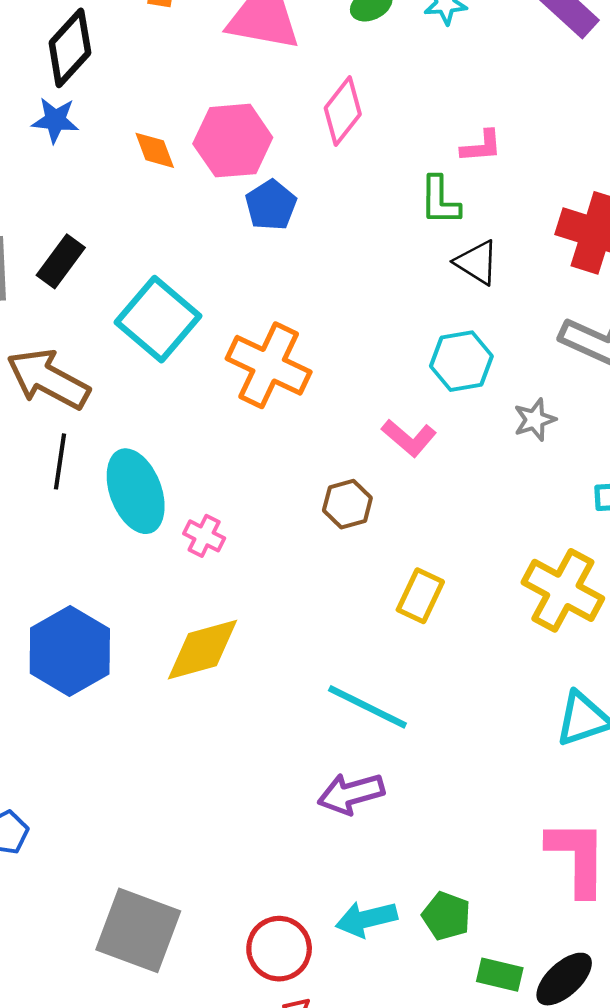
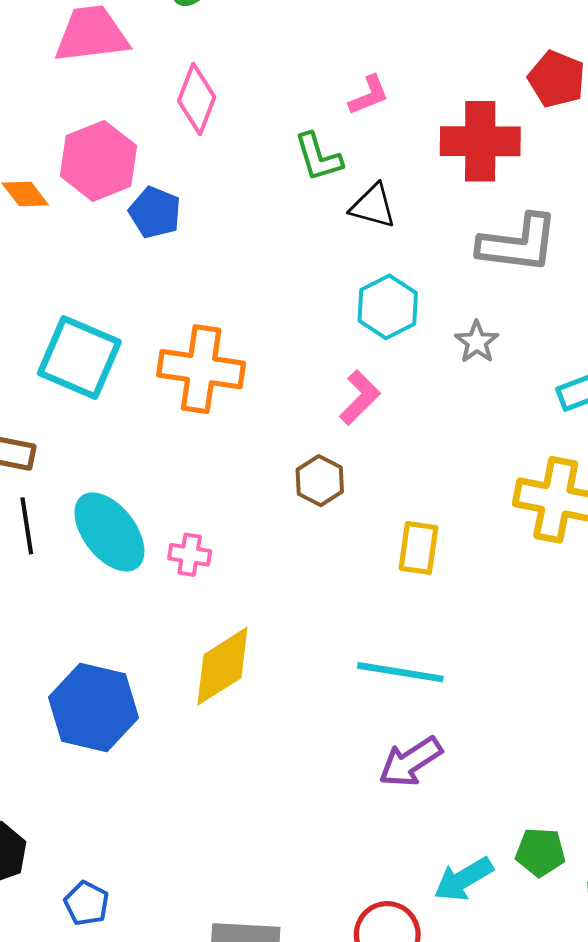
pink L-shape: (481, 146) -> (369, 95), moved
pink L-shape: (409, 438) -> (360, 398), turned -68

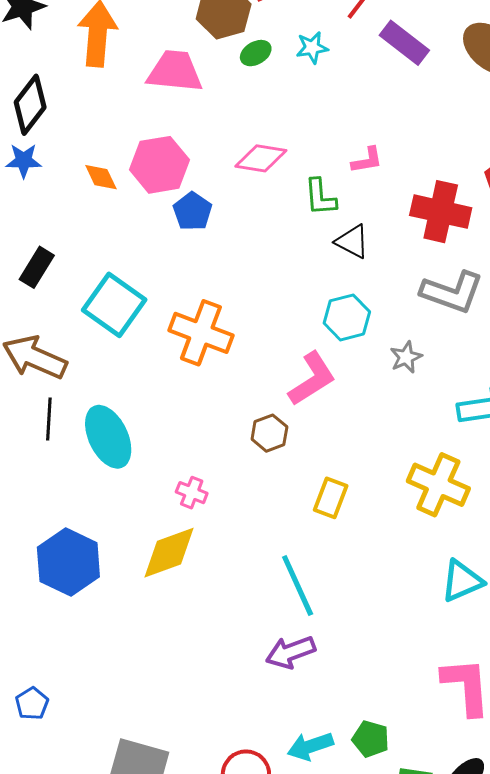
pink diamond: (197, 99) -> (261, 158), moved, turned 66
pink L-shape: (360, 398) -> (312, 379), size x1.4
pink cross: (190, 555) -> (192, 493), moved
cyan line: (400, 672) -> (298, 585), turned 44

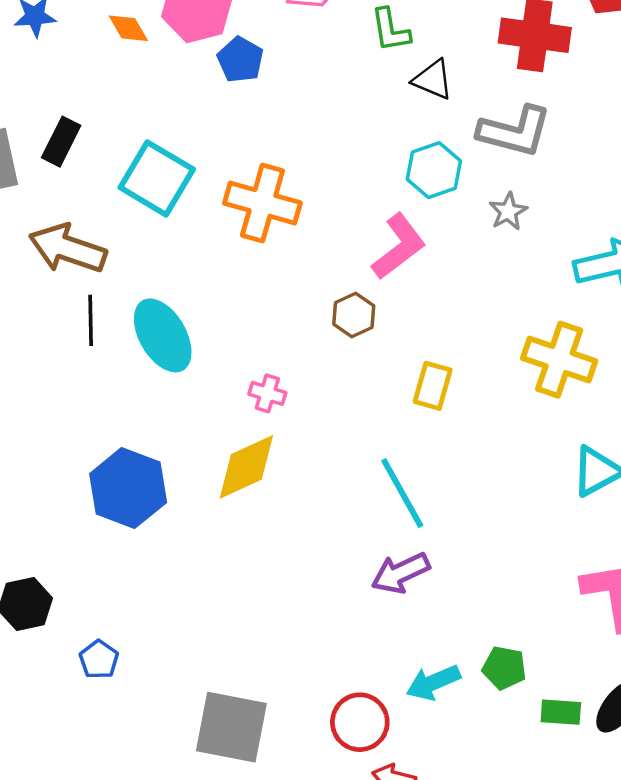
gray L-shape: (452, 292) -> (515, 131), moved

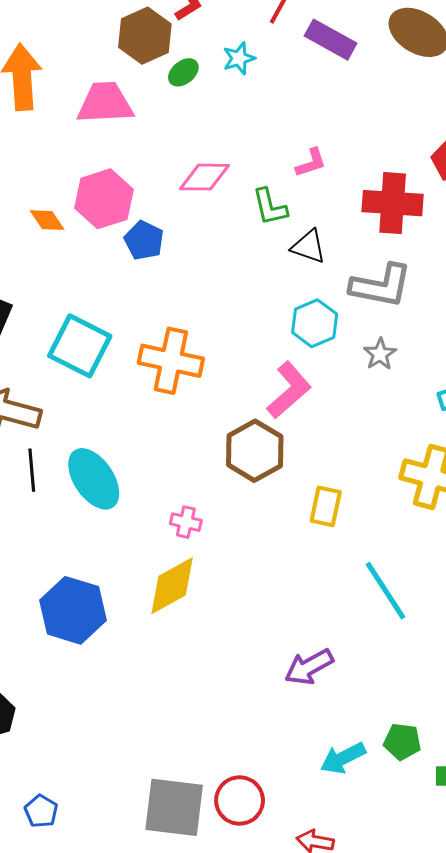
brown hexagon: (354, 315) -> (255, 451), size x1.6
cyan line: (402, 493) -> (385, 591), moved
blue pentagon: (99, 660) -> (41, 811), moved
red circle: (360, 722) -> (240, 800), moved

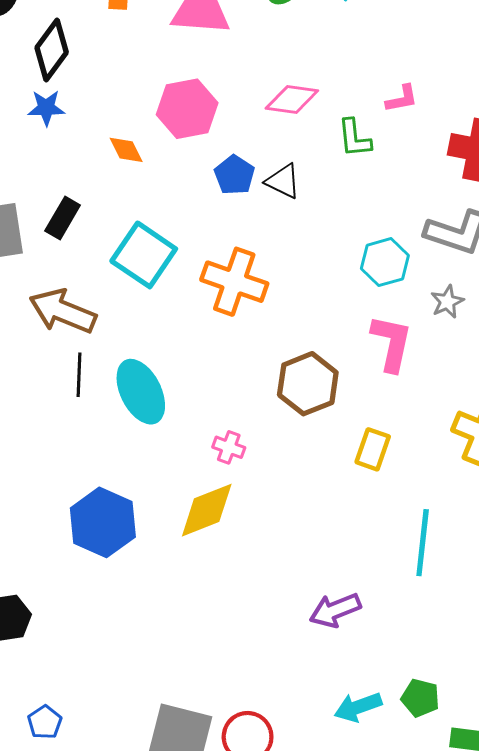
orange diamond: (47, 220) -> (126, 150), moved
blue pentagon: (144, 240) -> (234, 175), moved
black triangle: (309, 247) -> (283, 181), moved
pink L-shape: (289, 390) -> (392, 343), moved, turned -44
cyan line: (385, 591) -> (423, 543), turned 32

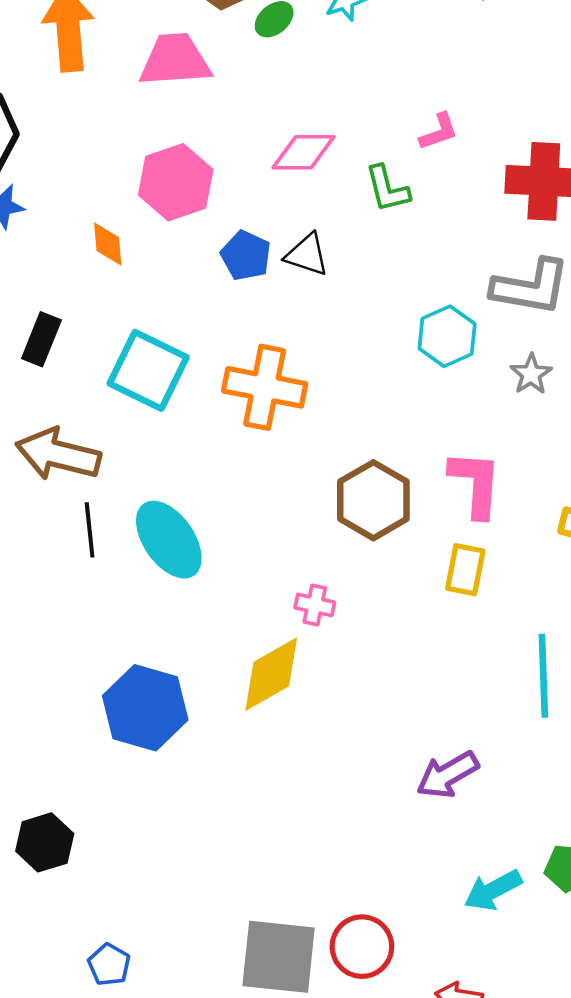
orange diamond: (126, 150) -> (108, 244), turned 30
pink L-shape: (392, 343) -> (476, 484), moved
pink cross: (229, 447) -> (315, 605), moved

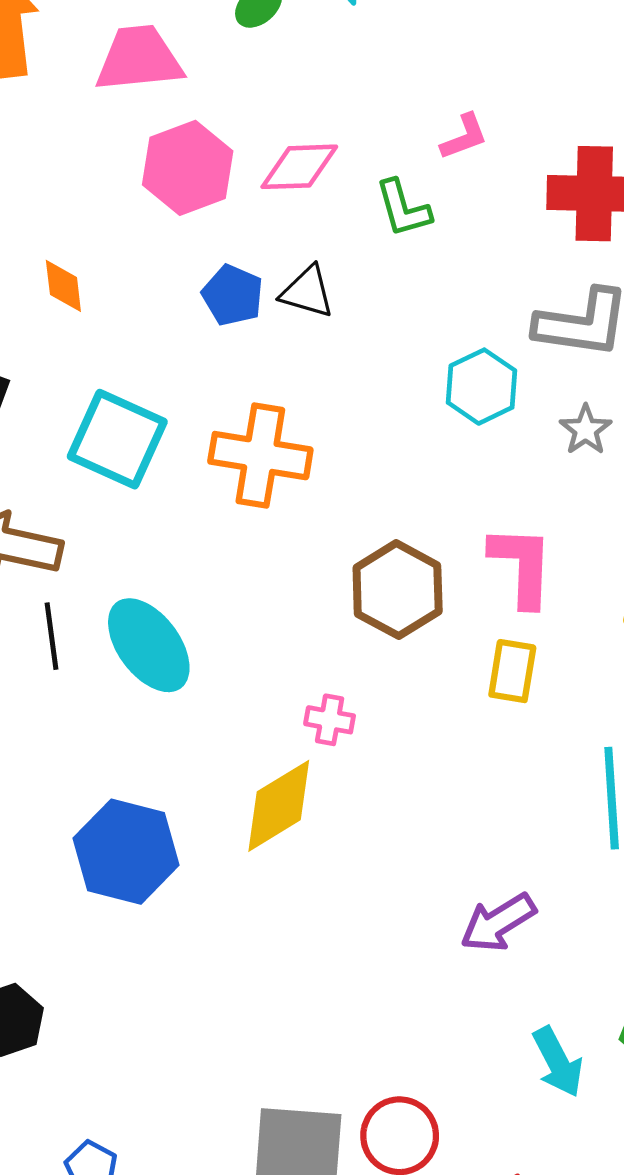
pink hexagon: (176, 182) -> (188, 168), moved
cyan arrow: (493, 890) -> (558, 1062), turned -88

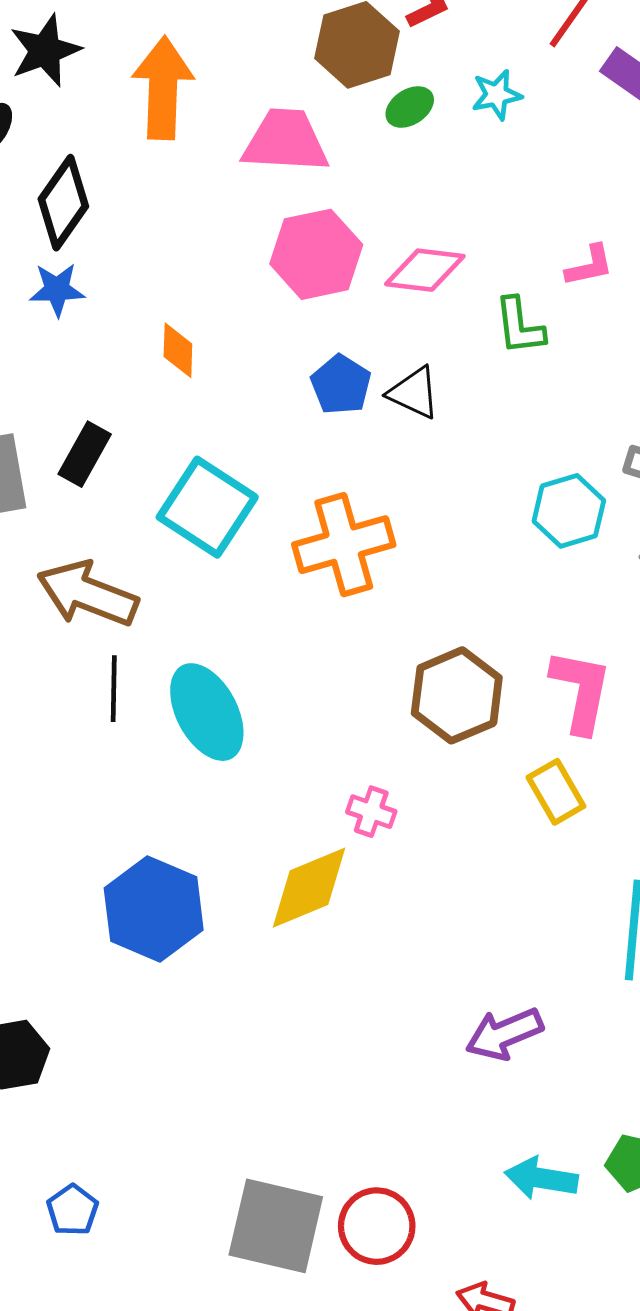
orange cross: (260, 456) -> (344, 545), turned -34
yellow rectangle: (512, 671) -> (556, 792), turned -48
cyan arrow: (558, 1062) -> (541, 1178), turned 118

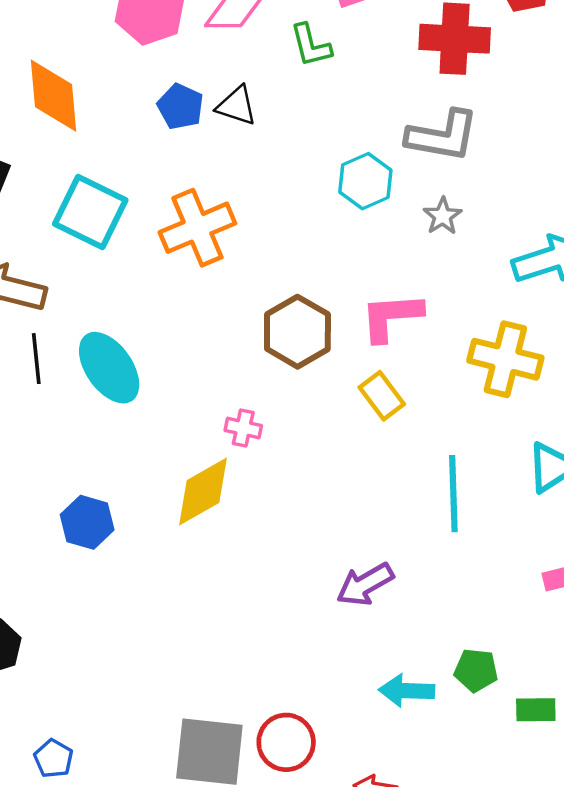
orange diamond: (178, 350) -> (53, 96), size x1.8
pink L-shape: (581, 691) -> (391, 317), turned -98
blue hexagon: (154, 909) -> (87, 522), size x0.7

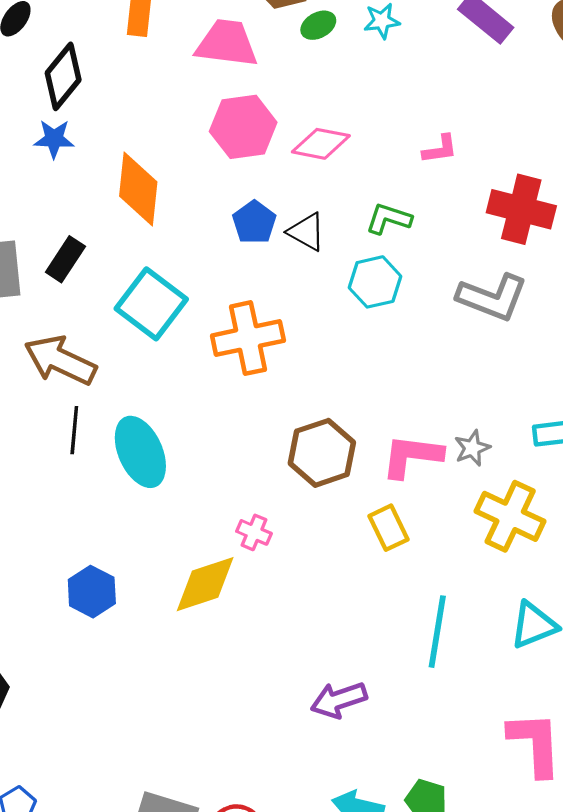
green L-shape: (311, 45) -> (389, 219), moved, turned 111
cyan hexagon: (365, 181) -> (375, 282), moved
gray star: (443, 216) -> (472, 448), moved

